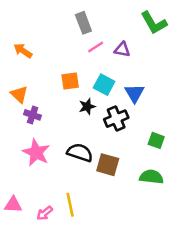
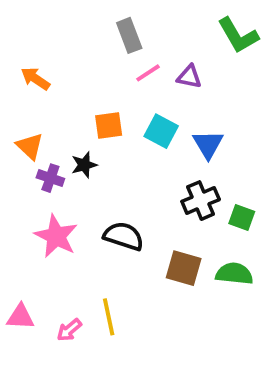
black star: (87, 106) -> (84, 165), moved
black cross: (116, 119) -> (201, 201), moved
brown square: (108, 165) -> (184, 268), moved

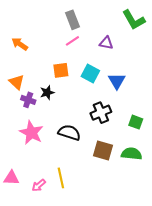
pink line: (148, 73) -> (72, 41), moved
black cross: (201, 201) -> (101, 113), moved

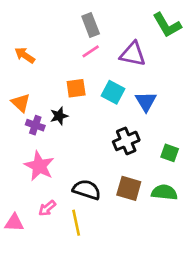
purple triangle: (106, 43) -> (133, 54), size x1.5
black semicircle: (69, 133) -> (87, 190), moved
pink arrow: (39, 185) -> (47, 208), moved

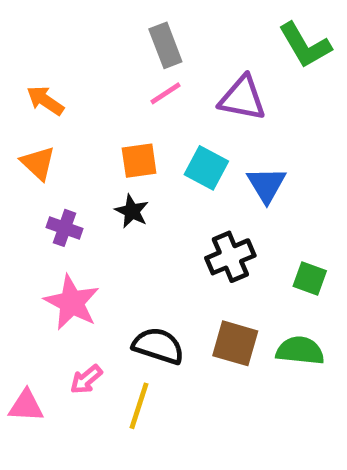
orange triangle: (21, 103) -> (38, 163), moved
black star: (59, 116) -> (132, 211), moved, turned -30
yellow line: (76, 223) -> (139, 406), turned 30

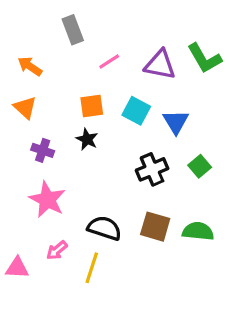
gray rectangle: (165, 45) -> (73, 30), moved
green L-shape: (305, 45) -> (204, 58), moved
green square: (310, 278) -> (200, 166), moved, turned 30

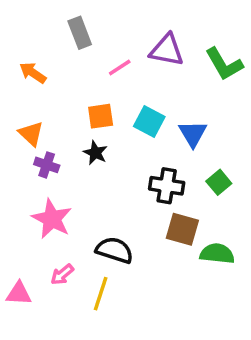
purple triangle: (160, 65) -> (167, 50), moved
orange triangle: (25, 108) -> (31, 134), moved
black cross: (152, 169) -> (167, 186), turned 32
brown square: (155, 227) -> (182, 229), moved

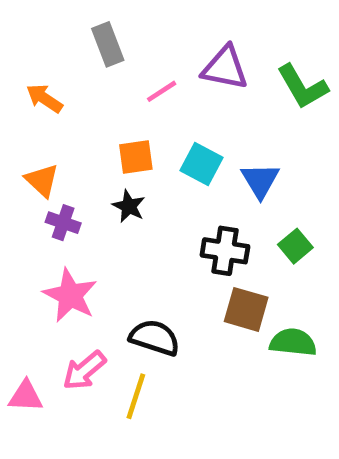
pink arrow: (62, 274) -> (84, 370), size x1.4

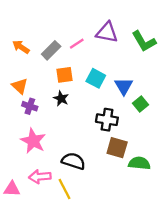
gray rectangle: (108, 44) -> (51, 50), moved, turned 66
green square: (295, 246) -> (141, 104), moved
pink arrow: (84, 370) -> (40, 177), turned 35
yellow line: (136, 396) -> (64, 189), turned -45

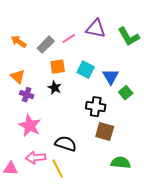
green semicircle: (139, 163) -> (121, 163), moved

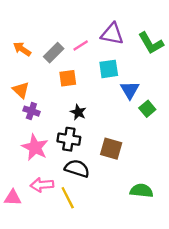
cyan square: (86, 70) -> (109, 69), moved, turned -36
black star: (55, 88) -> (78, 112), moved
black cross: (96, 107) -> (69, 139), moved
brown square: (105, 132) -> (111, 149), moved

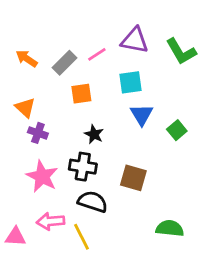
blue triangle: (130, 90) -> (142, 115), moved

